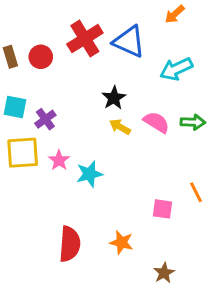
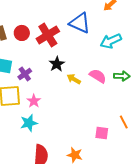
red cross: (85, 39) -> (48, 35), moved
black star: (114, 98) -> (57, 64), moved
cyan star: (89, 174) -> (29, 123), moved

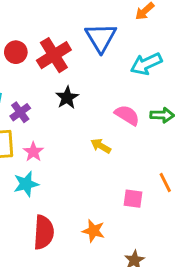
blue triangle: (80, 23) -> (101, 38), turned 35
yellow arrow: (74, 79) -> (101, 146), moved

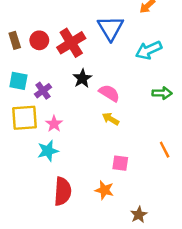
pink semicircle: (127, 115) -> (109, 93), moved
pink square: (133, 199) -> (120, 163), moved

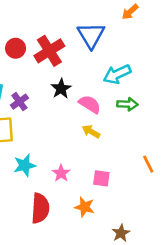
cyan arrow: (149, 50) -> (117, 74), moved
green arrow: (162, 93) -> (127, 104), moved
pink star: (54, 124) -> (61, 173), moved

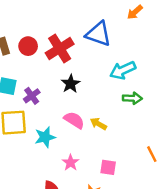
blue triangle: (91, 35) -> (98, 34), turned -40
pink semicircle: (90, 104) -> (74, 120), moved
cyan star: (25, 165) -> (45, 137), moved

